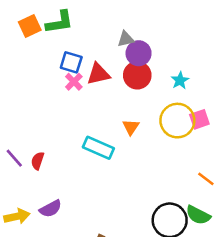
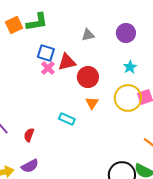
purple circle: (139, 53) -> (126, 33), moved
red circle: (137, 75) -> (88, 77), moved
cyan rectangle: (98, 148) -> (67, 119), size x0.7
red semicircle: (38, 161) -> (29, 135), moved

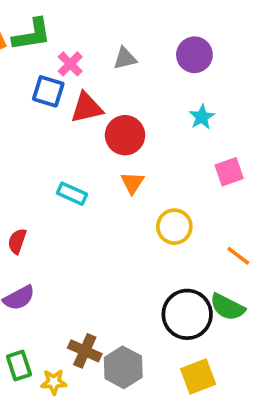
pink cross: (48, 68) -> (70, 64), moved
yellow circle: (128, 98) -> (174, 227), moved, size x0.7
cyan rectangle: (67, 119) -> (72, 194), moved

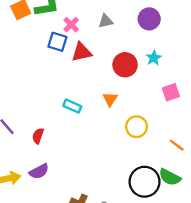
red circle: (125, 135) -> (125, 65), moved

